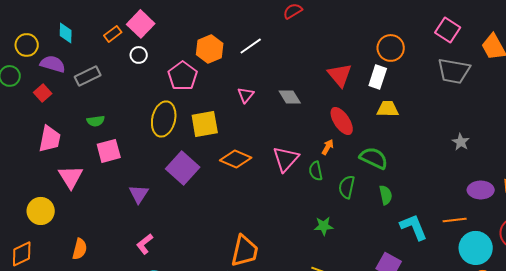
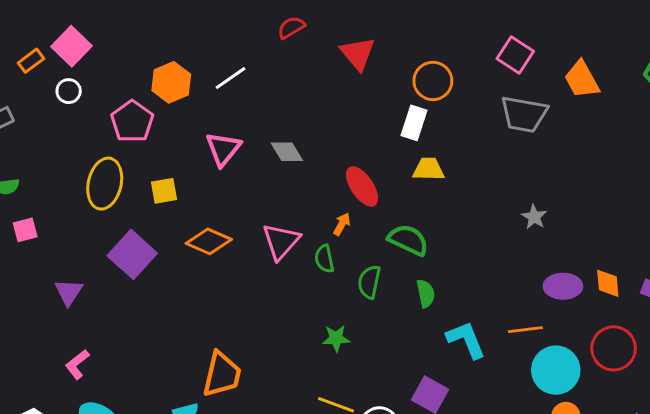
red triangle: (340, 75) -> (358, 53), moved
pink triangle: (246, 95) -> (223, 149), size x1.5
yellow square: (205, 124) -> (164, 191), size x0.7
pink square: (109, 151) -> (25, 230), size x0.7

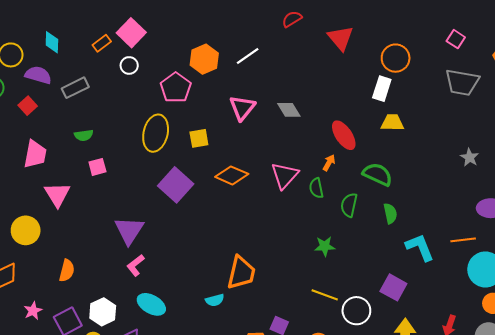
pink square: (515, 55) -> (456, 39), size x0.7
purple triangle: (69, 292) -> (129, 230), moved, size x1.4

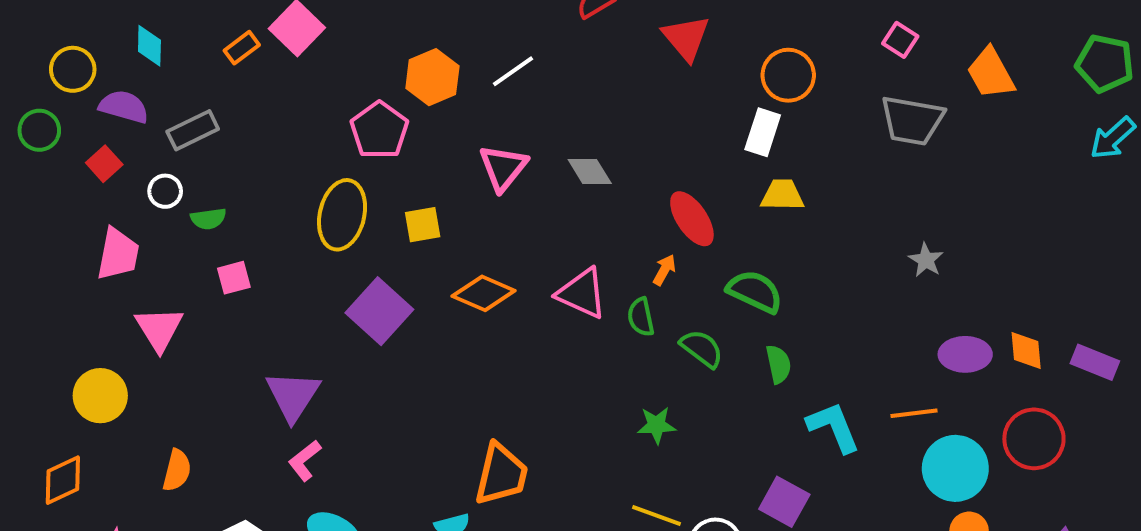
white circle: (129, 65) -> (165, 191), moved
pink triangle: (285, 175) -> (582, 293), turned -48
green semicircle: (349, 205) -> (702, 348), turned 115

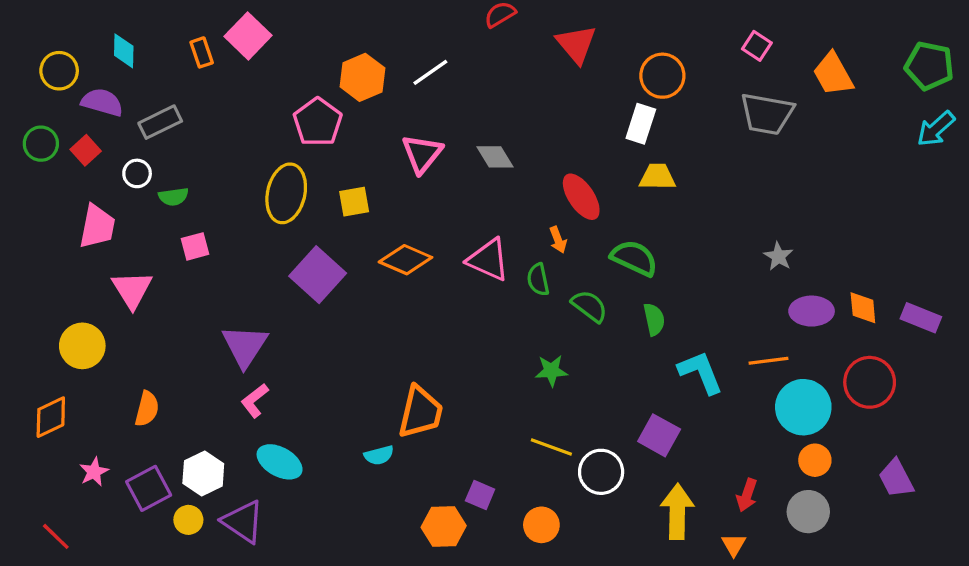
orange rectangle: (242, 48) -> (202, 52), turned -72
green circle: (39, 130) -> (41, 144), moved
gray star: (926, 260) -> (778, 256), moved
orange arrow: (664, 270) -> (558, 240), turned 130

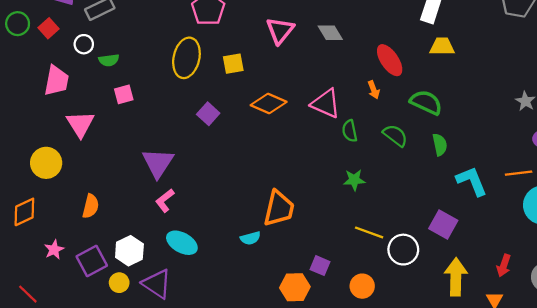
purple square: (318, 275) -> (208, 114), size x0.6
green semicircle: (538, 280) -> (350, 131), moved
green star: (551, 371) -> (354, 180), moved

